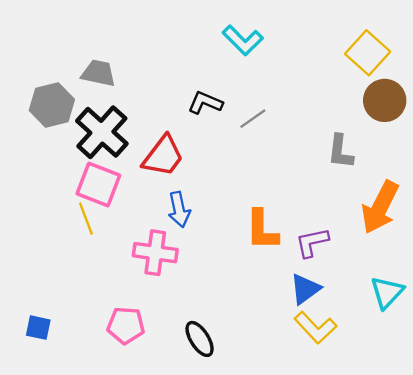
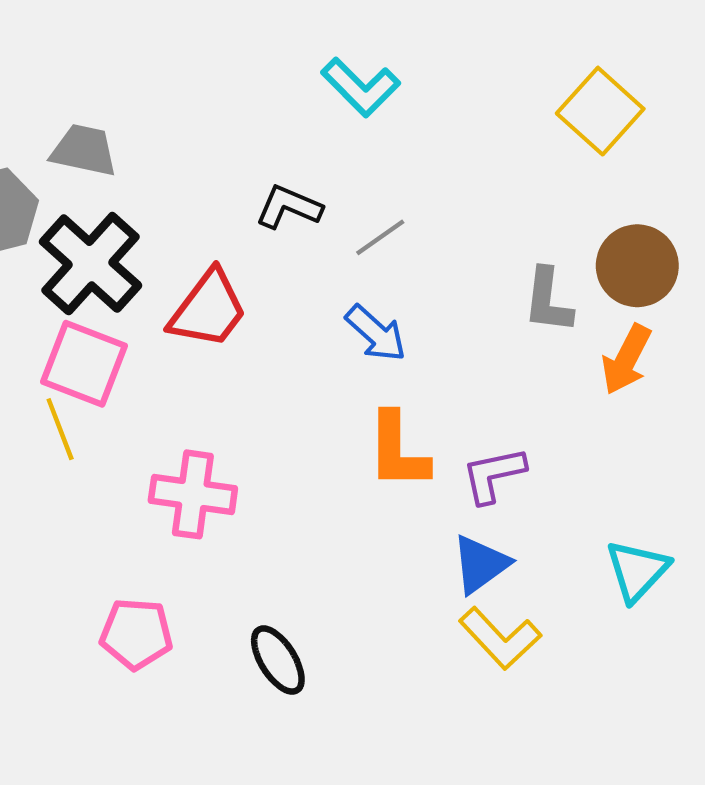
brown circle: (385, 100) -> (637, 266), moved
orange arrow: (380, 207) -> (626, 359), moved, size x0.7
blue arrow: (179, 209) -> (376, 333), moved, turned -36

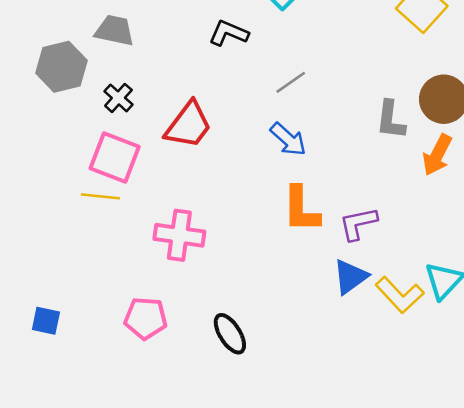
black L-shape: (289, 207) -> (229, 33), moved
black cross: (91, 264) -> (118, 98), size x0.5
yellow line: (60, 429) -> (100, 196), turned -63
yellow L-shape: (500, 638) -> (400, 295), moved

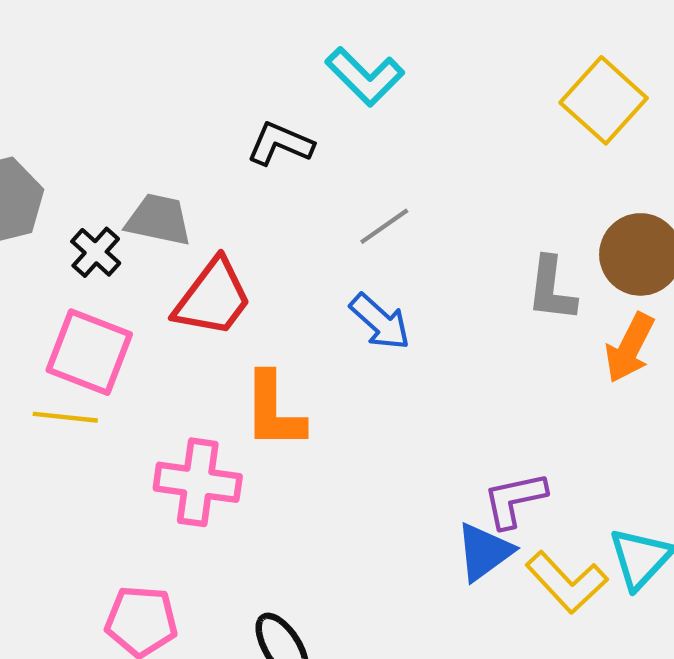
gray trapezoid: (115, 31) -> (159, 220), moved
orange L-shape: (301, 209) -> (274, 411), moved
purple L-shape: (358, 224) -> (515, 500), moved

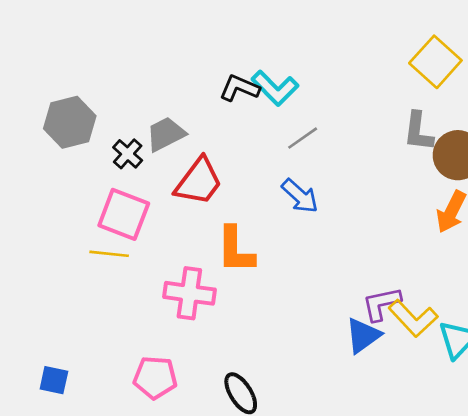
cyan L-shape: (365, 76) -> (275, 88), moved
gray trapezoid: (159, 220) -> (166, 134), turned -39
gray L-shape: (551, 289) -> (418, 132), moved
yellow L-shape: (567, 582) -> (413, 318), moved

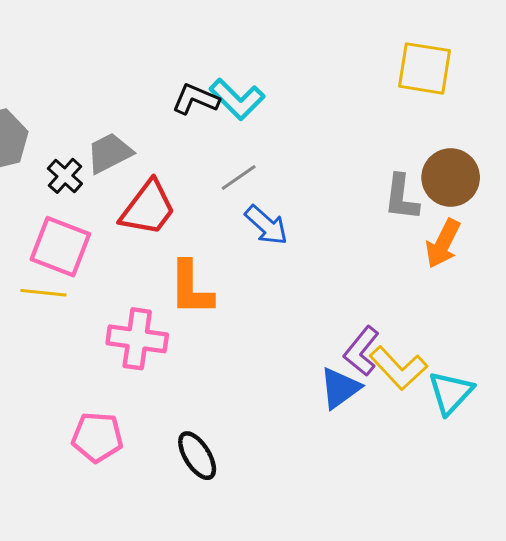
yellow square: (435, 62) -> (425, 68), turned -33
gray L-shape: (418, 132) -> (401, 197), moved
gray line: (303, 138) -> (239, 177), moved
purple L-shape: (381, 304) -> (362, 351), turned -39

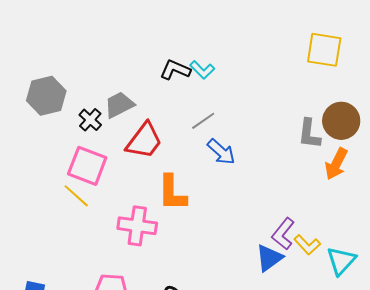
cyan L-shape: (237, 99) -> (202, 70), size x0.7
yellow line: (43, 293) -> (76, 196), turned 36
yellow L-shape: (398, 368) -> (307, 245), size x0.7

